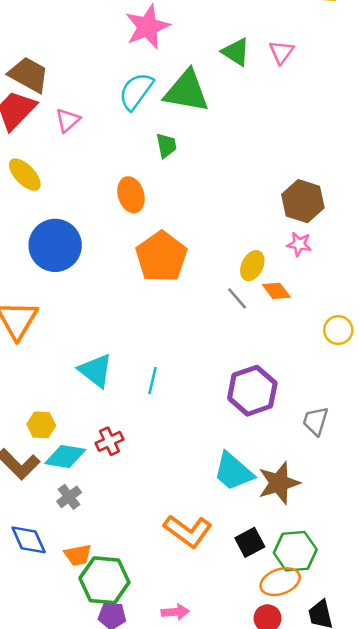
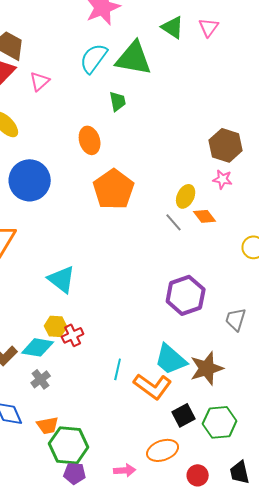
cyan line: (152, 381) -> (118, 369), moved
yellow hexagon: (41, 425) -> (56, 326), moved
orange L-shape: (188, 531) -> (153, 386), moved
orange ellipse: (280, 582) -> (163, 450), moved

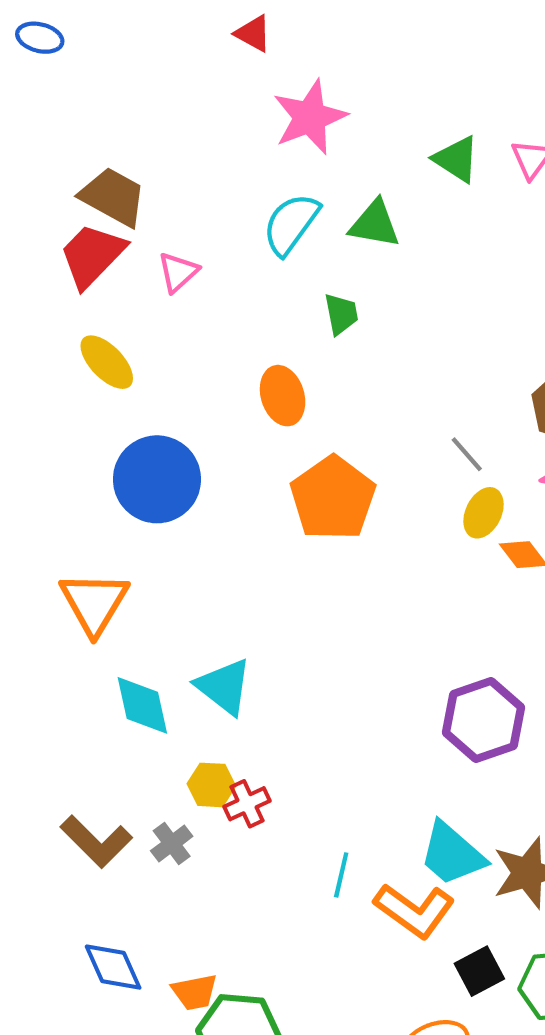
green triangle: (134, 58) -> (375, 224), size x0.7
gray line: (174, 222) -> (467, 454), moved
cyan diamond: (38, 347) -> (142, 705), moved, turned 68
gray cross: (41, 379) -> (172, 844), moved

